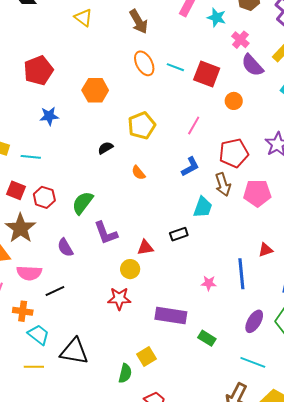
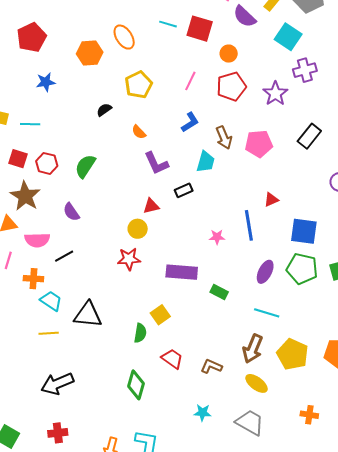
orange ellipse: (144, 63) -> (124, 37), moved
red pentagon: (234, 153) -> (231, 86), moved
purple L-shape: (106, 233) -> (156, 163), moved

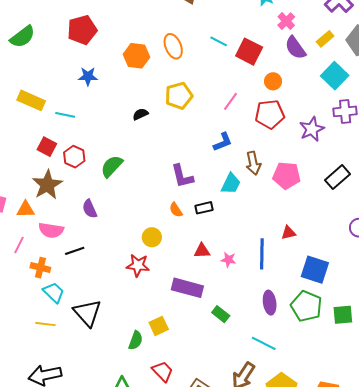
orange semicircle: (139, 132) -> (176, 210), moved
red triangle: (151, 206) -> (202, 251), moved
purple ellipse: (265, 272) -> (270, 303), turned -45
black triangle: (88, 315) -> (87, 313), turned 32

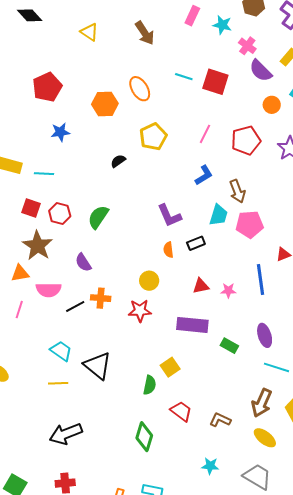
orange circle: (273, 81) -> (272, 105), moved
pink pentagon: (286, 175) -> (249, 224), moved
orange semicircle: (176, 210) -> (168, 250), turned 35
orange cross: (40, 268) -> (101, 298), moved
purple ellipse: (270, 303) -> (265, 335), moved

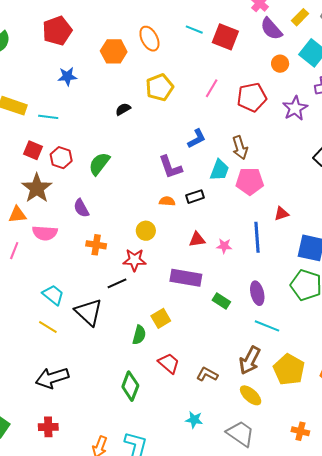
blue L-shape: (204, 175) -> (197, 139), moved
orange semicircle: (168, 250) -> (167, 201), turned 98
black line: (75, 306) -> (117, 283), moved
yellow line: (58, 383) -> (48, 327), turned 30

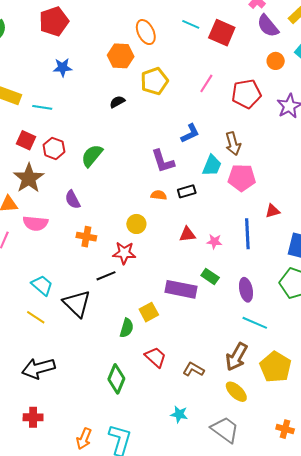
orange hexagon: (114, 51) -> (121, 56), moved
purple rectangle: (186, 278) -> (181, 289), moved
green rectangle: (221, 301) -> (210, 277), moved

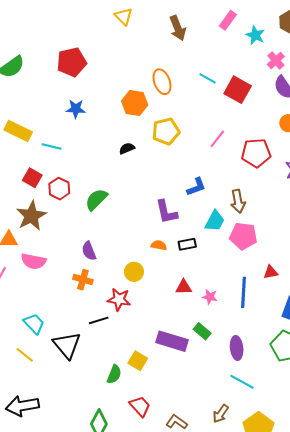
purple semicircle: (73, 200) -> (89, 251), moved
yellow square: (149, 312) -> (138, 361), turned -36
brown arrow: (237, 357) -> (221, 414), size x0.7

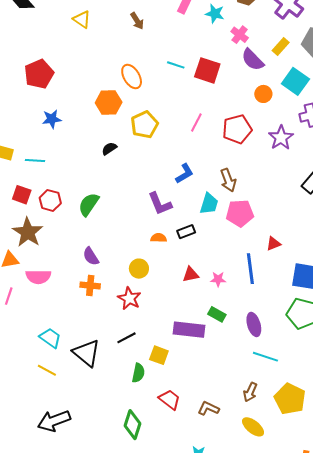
brown arrow: (178, 28) -> (137, 21), size x0.7
red star: (119, 299) -> (129, 298), turned 30
black line: (99, 320) -> (126, 338), moved

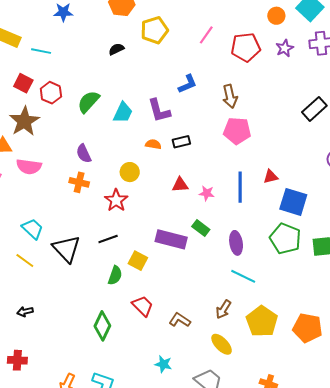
purple star: (281, 138) -> (285, 48), moved, size x0.7
cyan trapezoid: (209, 204) -> (123, 113), moved
red triangle: (273, 244) -> (271, 177), moved
black arrow: (54, 421) -> (25, 312), size x0.5

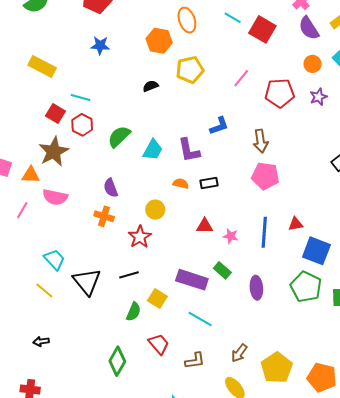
cyan line: (41, 51) -> (81, 97), moved
cyan line: (243, 276) -> (200, 319), moved
brown L-shape: (180, 320) -> (195, 361), turned 135

